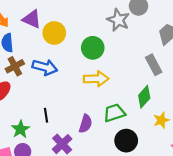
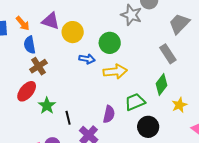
blue arrow: (45, 67) -> (87, 59), moved, size x0.7
black line: (46, 115) -> (68, 118), moved
green star: (20, 129) -> (47, 106), moved

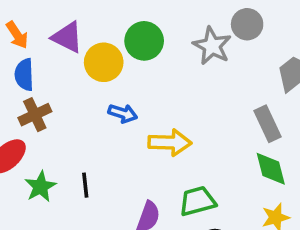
green circle: (110, 43) -> (144, 41), moved
green diamond: (162, 85) -> (271, 169), moved, turned -60
black line: (68, 118) -> (85, 185), moved

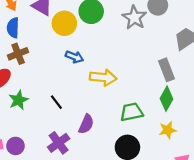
green diamond: (271, 169) -> (167, 99), turned 40
black line: (85, 185) -> (56, 102), moved, turned -35
green trapezoid: (198, 201) -> (132, 112), moved

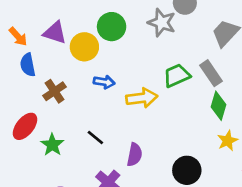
brown cross: (18, 54) -> (55, 91), moved
green trapezoid: (132, 112) -> (177, 76), moved

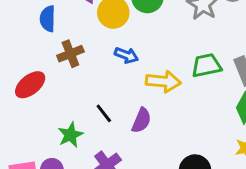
green star: (52, 145) -> (70, 135), moved
purple semicircle: (135, 155) -> (141, 120), moved

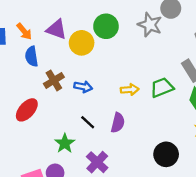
blue arrow: (126, 55) -> (83, 87), moved
green trapezoid: (206, 65) -> (162, 88), moved
yellow arrow: (163, 81) -> (130, 90), size x0.7

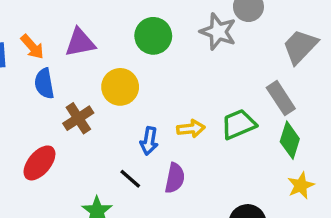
purple triangle: (56, 29) -> (80, 43), turned -30
yellow circle: (82, 43) -> (120, 87), moved
blue arrow: (83, 87) -> (149, 141), moved, turned 90

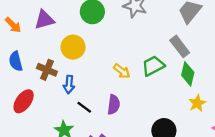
blue semicircle: (44, 84) -> (16, 61), moved
brown cross: (78, 118) -> (47, 70), turned -30
yellow arrow: (191, 129) -> (122, 71), turned 48
blue arrow: (149, 141) -> (69, 85), moved

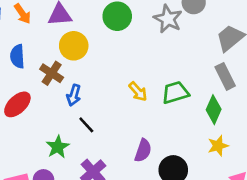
gray rectangle: (180, 46) -> (225, 76), moved
yellow circle: (73, 47) -> (74, 46), moved
purple semicircle: (114, 105) -> (143, 150), moved

